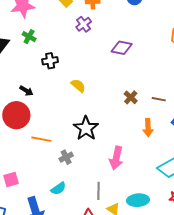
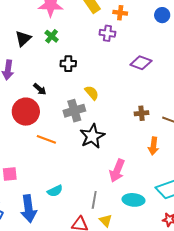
purple cross: (84, 24) -> (107, 33), turned 35
brown cross: (131, 97) -> (142, 113), turned 32
gray cross: (66, 157) -> (74, 111), moved, size x1.5
cyan ellipse: (138, 200) -> (133, 200), moved

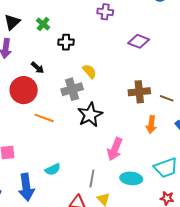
green cross: (52, 36) -> (43, 24), moved
black triangle: (23, 39) -> (12, 22), moved
brown cross: (142, 113) -> (139, 92), size x1.5

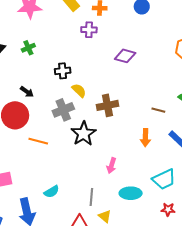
green cross: (43, 24) -> (28, 48), turned 32
black cross: (66, 42) -> (63, 71), moved
brown cross: (139, 92) -> (107, 105), moved
pink arrow: (115, 149) -> (111, 166), size x0.7

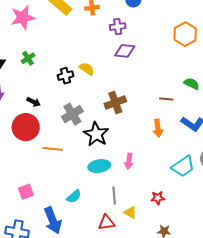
purple cross: (89, 30) -> (118, 27), moved
yellow semicircle: (79, 90) -> (87, 69), moved
cyan ellipse: (131, 193) -> (99, 166), moved
red star: (168, 209) -> (158, 198), moved

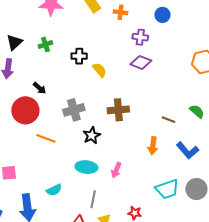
black cross: (65, 76) -> (79, 56), moved
black star: (96, 134) -> (92, 136), size x0.7

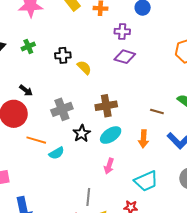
cyan ellipse: (86, 167) -> (111, 135), moved, turned -35
cyan trapezoid: (167, 189) -> (146, 181), moved
cyan semicircle: (54, 190) -> (57, 153), moved

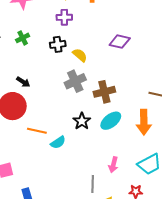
purple cross: (122, 32) -> (64, 17), moved
gray cross: (62, 109) -> (75, 81), moved
orange arrow: (143, 139) -> (144, 122), size x1.4
pink arrow: (109, 166) -> (113, 165), moved

